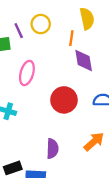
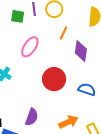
orange line: (71, 38) -> (64, 33), moved

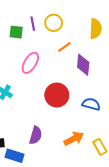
orange line: (64, 33) -> (64, 47), turned 32

